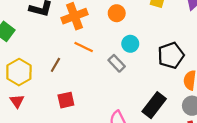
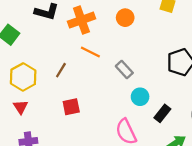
cyan circle: (130, 44) -> (140, 97), moved
black rectangle: (154, 105) -> (162, 113), size x0.7

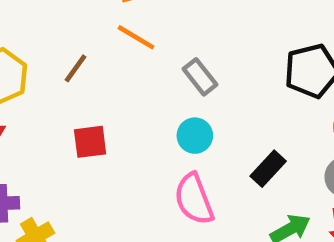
cyan circle: (140, 97) -> (195, 136), moved

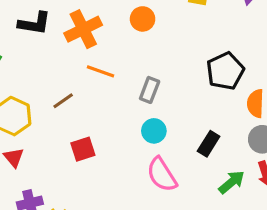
brown line: (75, 68) -> (63, 101), turned 30
gray rectangle: (200, 77) -> (150, 90), turned 70

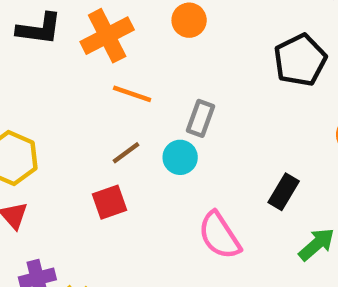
black pentagon: (225, 71) -> (300, 60), moved
brown line: (63, 101) -> (126, 153), moved
cyan circle: (154, 131) -> (180, 157), moved

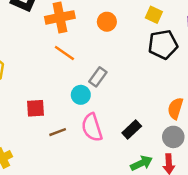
black pentagon: (300, 60) -> (163, 45), moved
brown line: (126, 153) -> (58, 132), moved
pink semicircle: (219, 235) -> (92, 127), moved

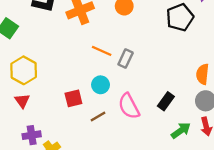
orange line: (64, 53) -> (102, 51), moved
cyan circle: (81, 95) -> (101, 85), moved

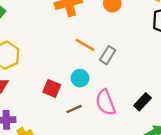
red square: (73, 98) -> (52, 88), turned 30

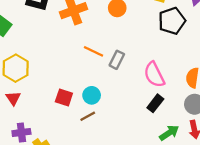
cyan circle: (80, 78) -> (92, 95), moved
pink semicircle: (105, 102) -> (154, 75), moved

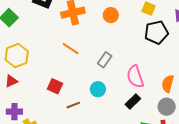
orange line: (93, 51) -> (71, 49), moved
cyan circle: (92, 95) -> (98, 89), moved
red triangle: (13, 98) -> (11, 81), turned 32

